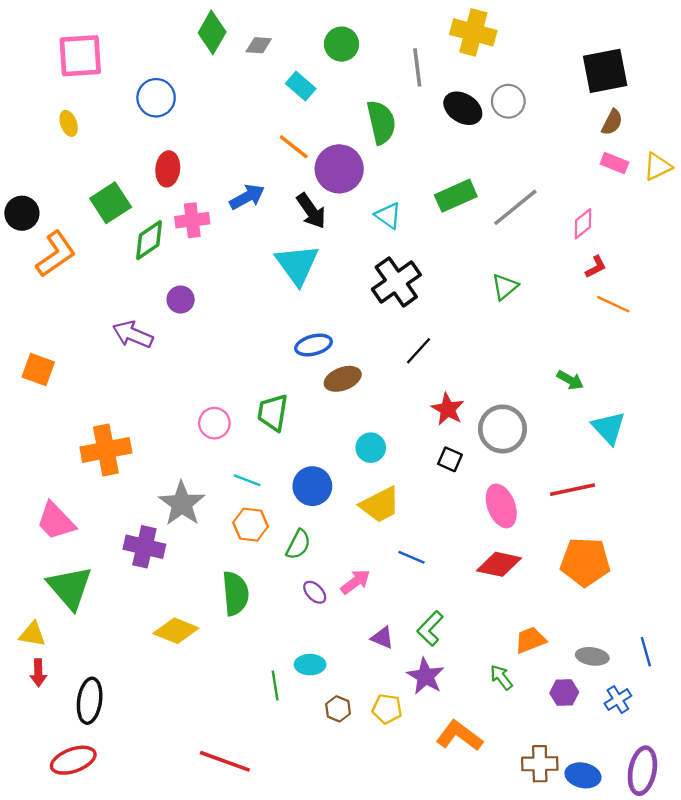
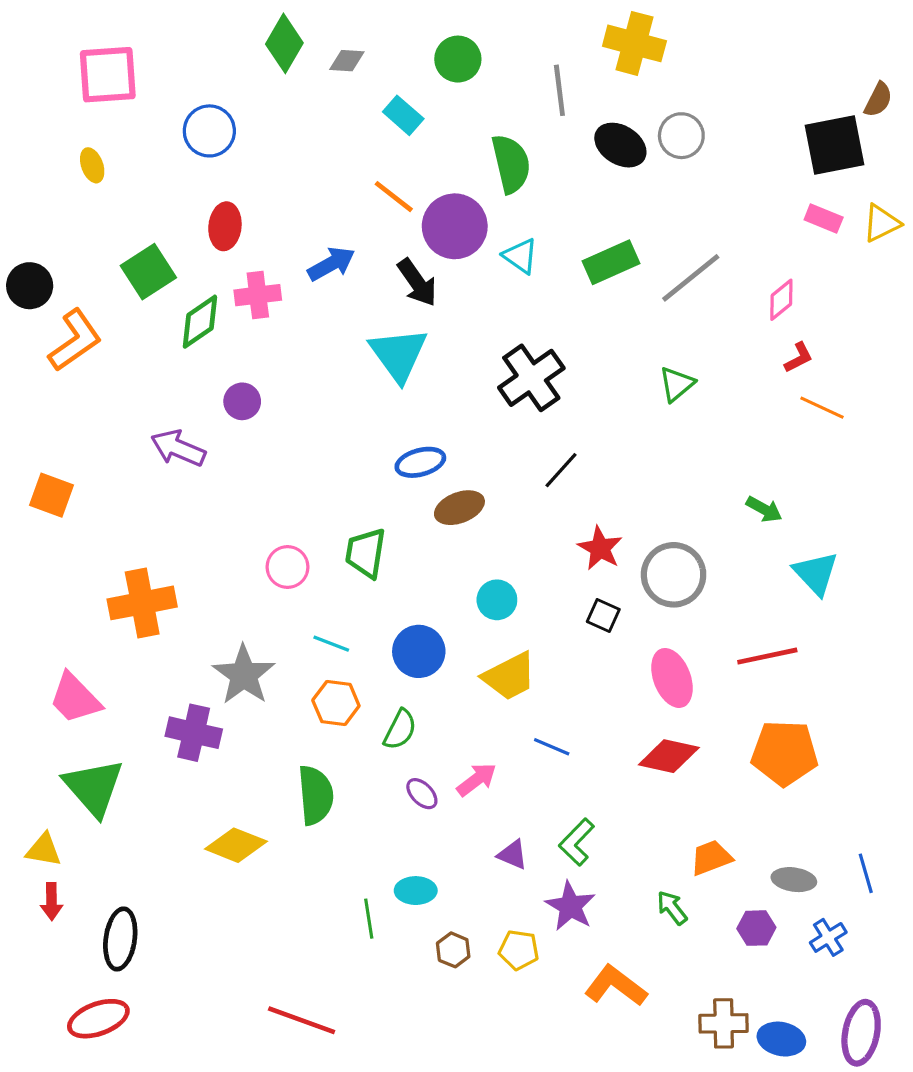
black square: (605, 71) -> (835, 145), moved
brown semicircle: (612, 122) -> (878, 100), moved
cyan triangle: (388, 216) -> (520, 256), moved

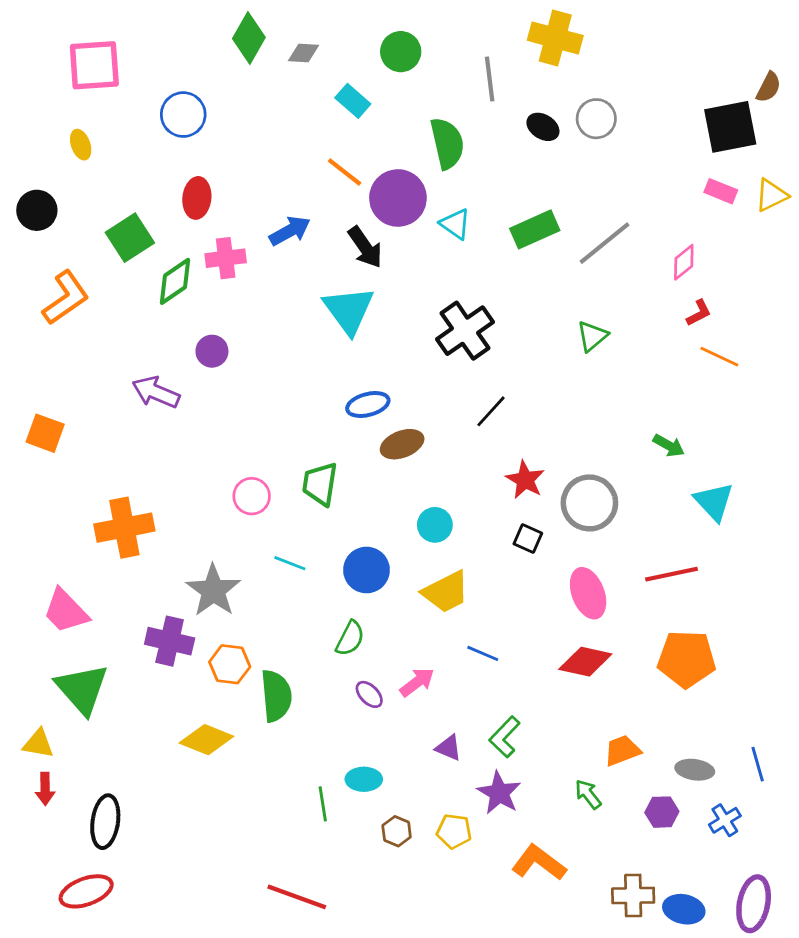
black ellipse: (620, 145) -> (543, 127), size x0.7
black circle: (30, 286) -> (37, 210), moved
orange hexagon: (336, 703) -> (230, 664), moved
red line: (302, 1020) -> (297, 897), moved

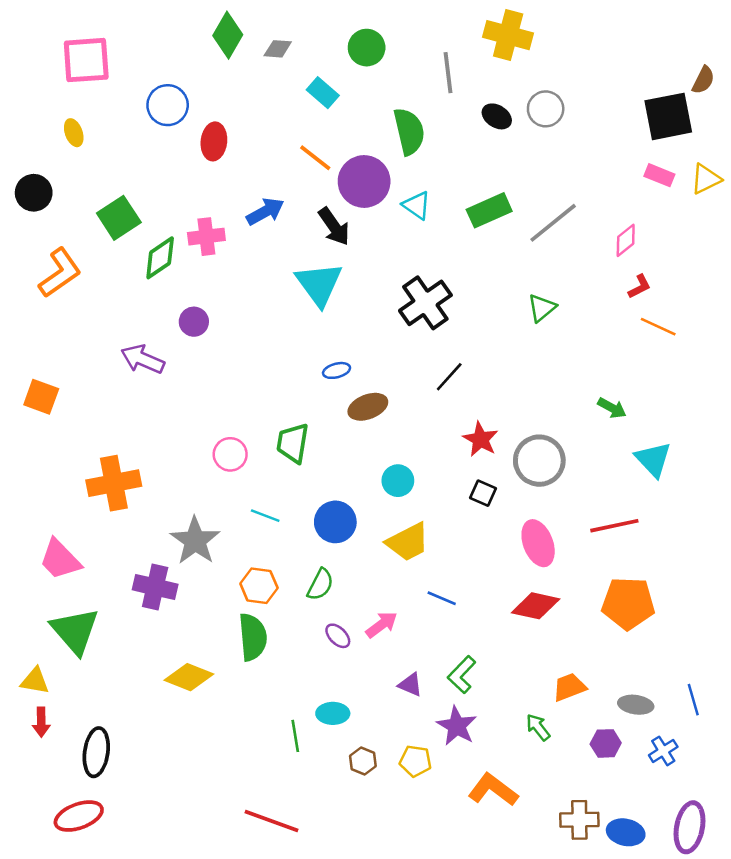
red ellipse: (197, 198) -> (214, 141), moved
blue ellipse: (368, 404) -> (337, 370), size x0.7
orange hexagon: (230, 664) -> (259, 586), moved

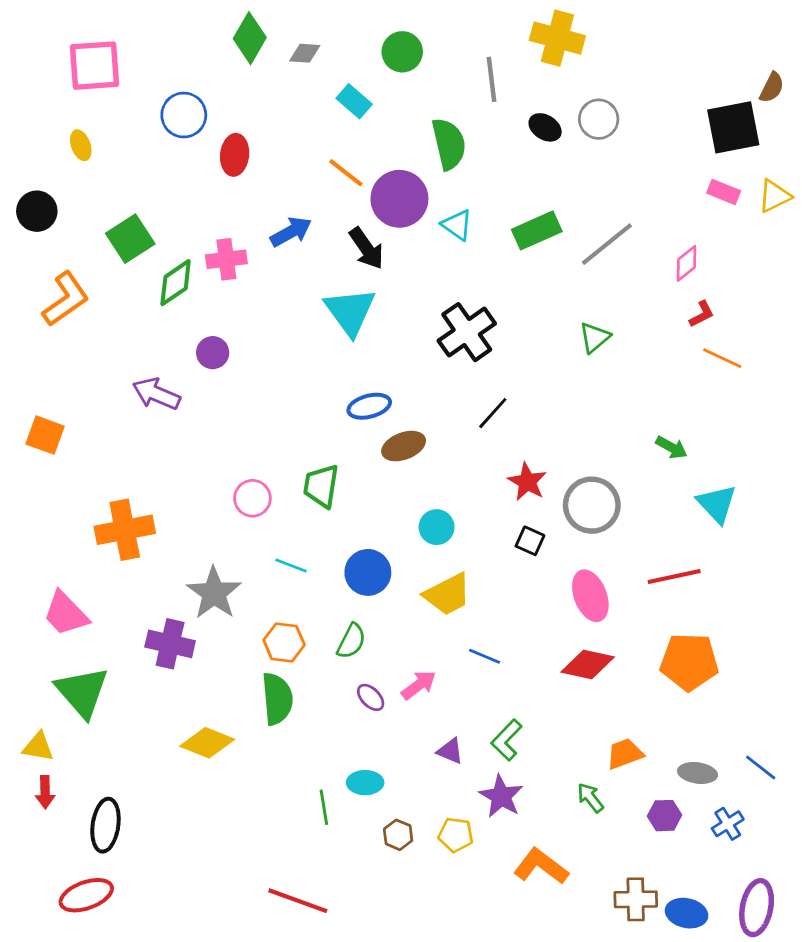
blue ellipse: (337, 370) -> (369, 406), size x1.4
blue line: (693, 700) -> (761, 767), turned -36

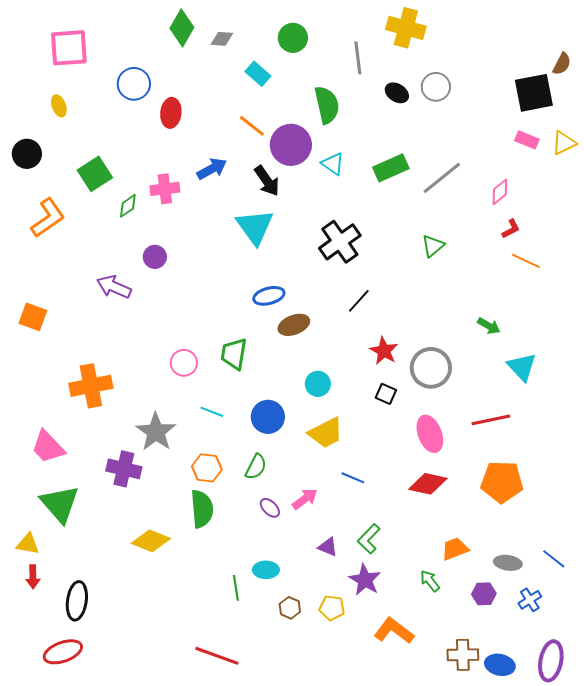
green diamond: (176, 283) -> (128, 206), size x0.7

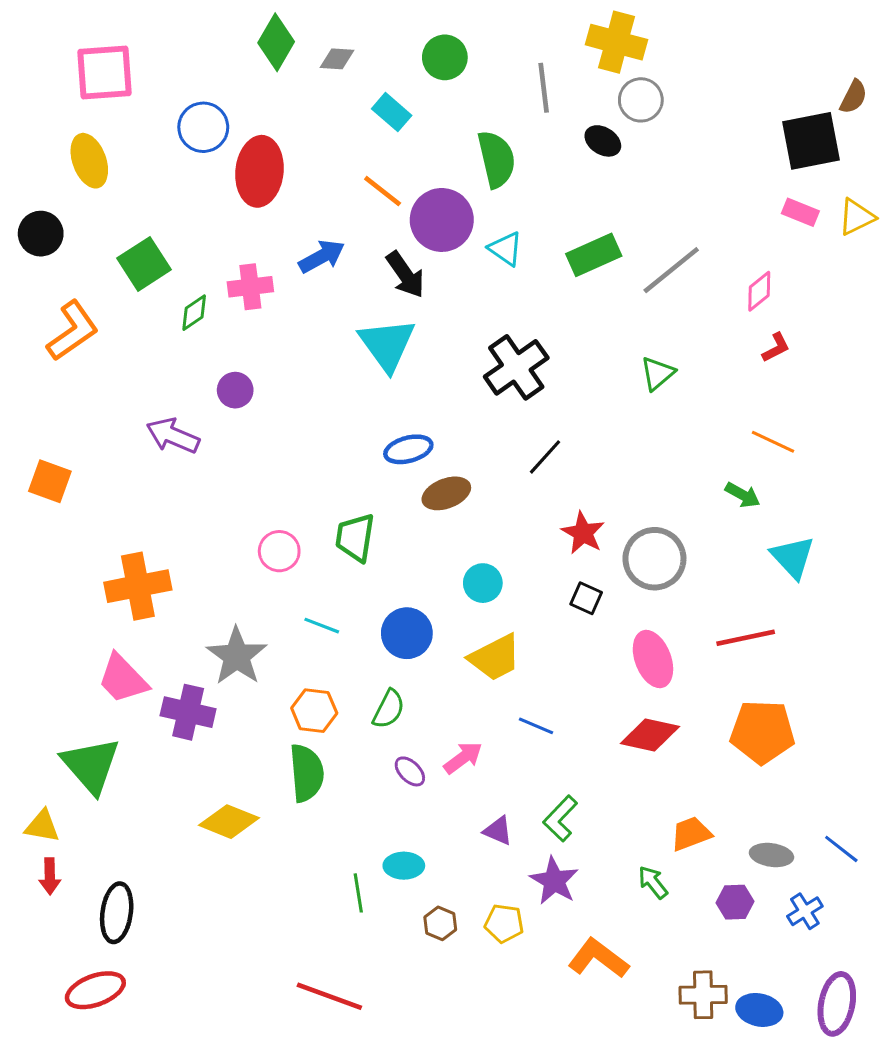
gray circle: (436, 87) -> (641, 100), moved
yellow ellipse: (59, 106) -> (89, 161), size x1.6
red ellipse: (171, 113) -> (259, 171), size x1.5
orange line: (526, 261) -> (773, 442), moved
pink trapezoid: (48, 447) -> (123, 679), moved

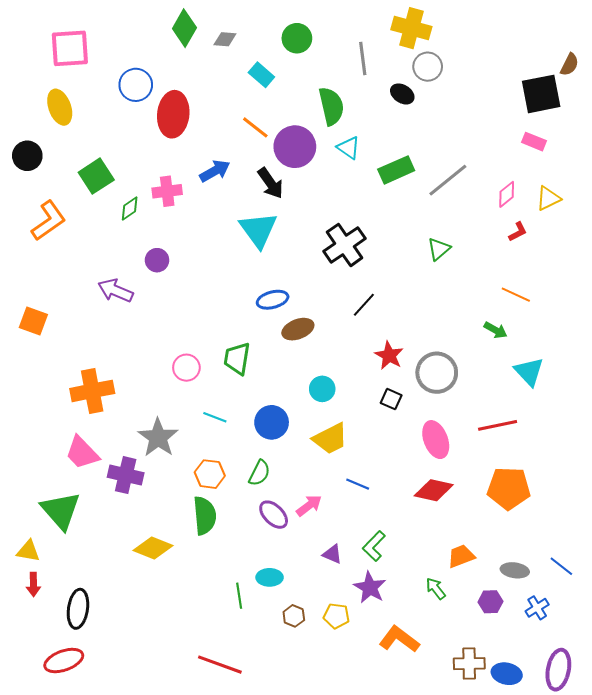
yellow triangle: (857, 217) -> (548, 198), moved
cyan triangle: (506, 249) -> (349, 148), moved
purple ellipse: (410, 771) -> (274, 515), size x1.4

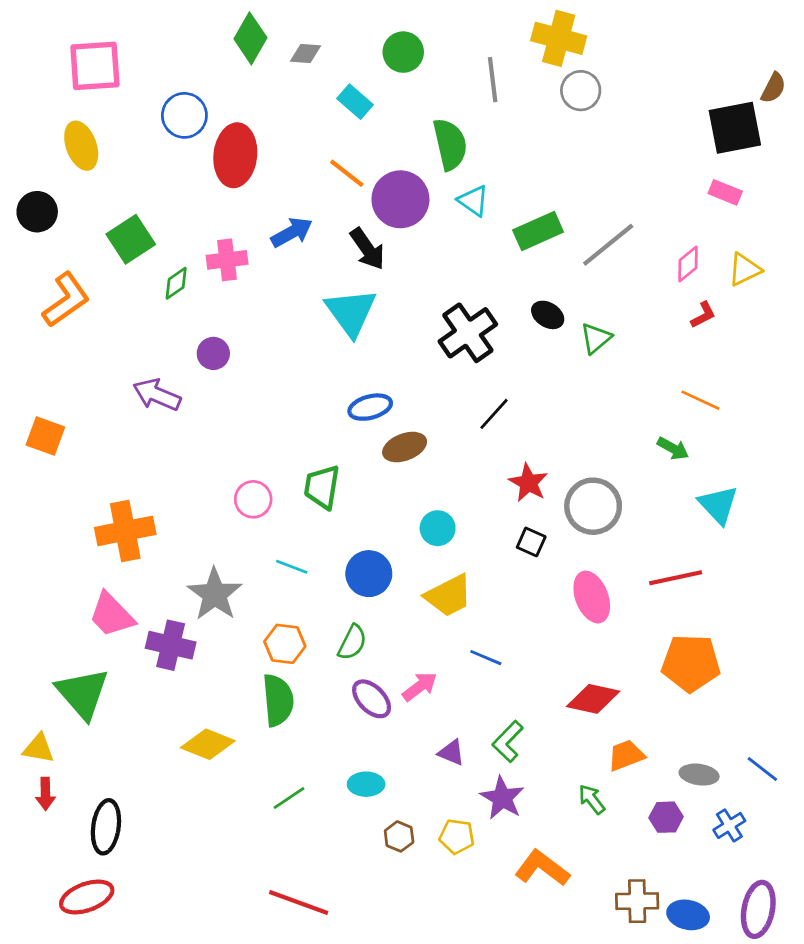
black ellipse: (402, 94) -> (548, 315), moved
red diamond: (434, 490) -> (593, 699), moved
green line: (239, 596) -> (289, 798), moved, turned 65

